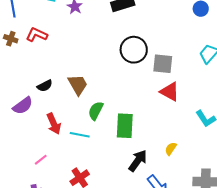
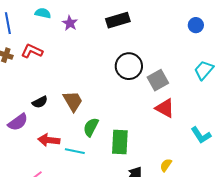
gray square: (163, 64) -> (158, 80), turned -35
red arrow: (54, 124) -> (49, 140), turned 120

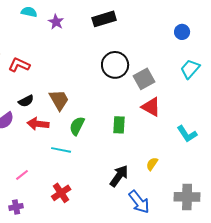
blue circle: (196, 25) -> (182, 32), moved
red L-shape: (32, 51) -> (19, 65), moved
red arrow: (49, 140) -> (38, 124), moved
green rectangle: (120, 142) -> (119, 125), moved, size x0.7

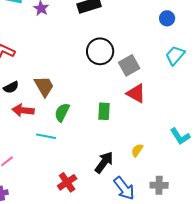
cyan L-shape: (187, 134) -> (180, 136), moved
red cross: (61, 193) -> (67, 182), moved
gray cross: (187, 197) -> (159, 185), moved, size x0.7

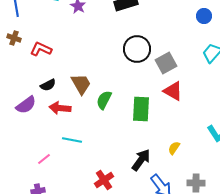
green rectangle: (104, 111) -> (141, 109), size x1.4
green semicircle: (62, 112) -> (104, 100), moved
cyan line: (46, 136) -> (72, 140), moved

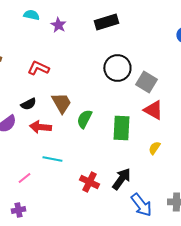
red L-shape: (41, 49) -> (38, 68), moved
gray square: (166, 63) -> (146, 82), turned -30
yellow semicircle: (174, 148) -> (154, 148), moved
red cross: (104, 180) -> (89, 182), moved, turned -30

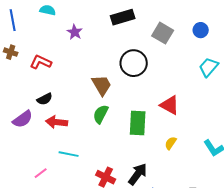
purple star: (58, 25) -> (75, 32), moved
red L-shape: (38, 68) -> (41, 62), moved
gray square: (146, 82) -> (163, 33), moved
brown trapezoid: (61, 103) -> (102, 85), moved

